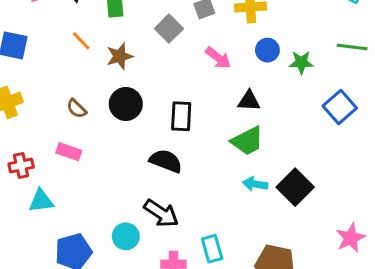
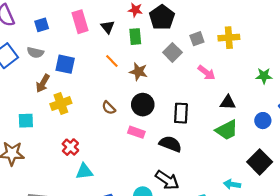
blue circle: (267, 50) -> (263, 121), moved
brown star: (120, 56) -> (138, 72), turned 30
pink rectangle: (69, 152) -> (136, 132), moved
red cross: (21, 166) -> (70, 147), turned -35
cyan arrow: (255, 184) -> (232, 184), moved

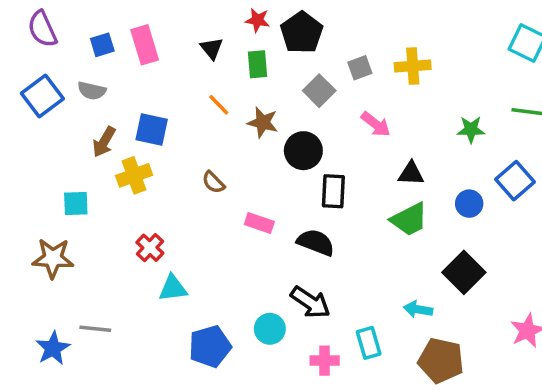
pink rectangle: (80, 22) -> (145, 45), moved
blue square: (65, 64) -> (152, 129), moved
black circle: (143, 105) -> (303, 151), moved

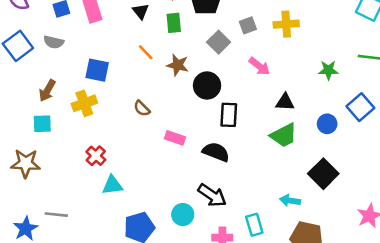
brown arrow: (104, 142) -> (47, 91), moved

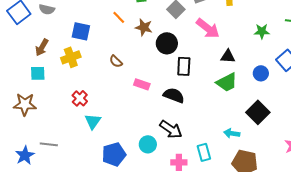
pink arrow: (259, 66) -> (208, 28), size x1.4
cyan triangle: (112, 185) -> (93, 121), turned -48

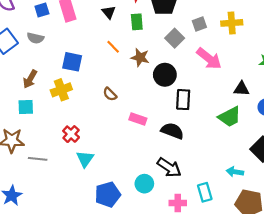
black triangle: (228, 56) -> (241, 89), moved
gray line: (49, 144) -> (38, 159), moved

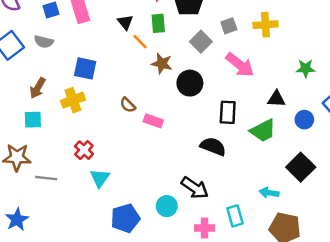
black triangle: (109, 12) -> (125, 22), moved
orange line: (113, 47) -> (140, 42), moved
black rectangle: (183, 100) -> (228, 112), moved
pink rectangle: (138, 119) -> (153, 121), moved
black semicircle: (172, 131) -> (213, 146), moved

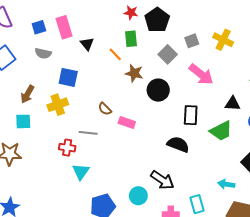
black triangle: (125, 22) -> (87, 44), moved
yellow cross: (265, 25) -> (223, 40), turned 30
gray semicircle: (44, 42) -> (43, 53), moved
red cross: (84, 150) -> (67, 148), turned -35
gray line: (46, 178) -> (88, 133), moved

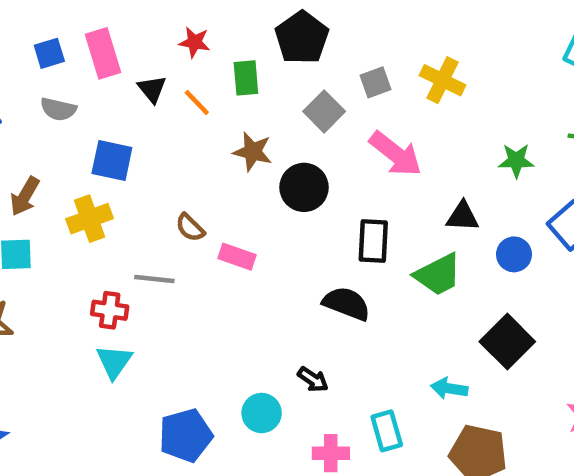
red star: (131, 13) -> (195, 42), moved
orange line: (115, 54) -> (197, 102), moved
cyan triangle: (81, 172) -> (114, 362), moved
black arrow: (162, 180) -> (313, 379), size x0.6

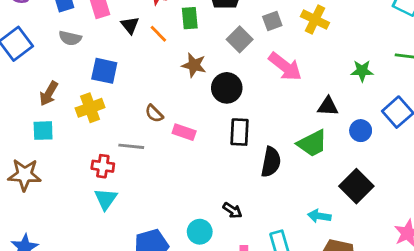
black rectangle: (373, 241) -> (240, 132), moved
black semicircle: (346, 304) -> (271, 162), moved, turned 80

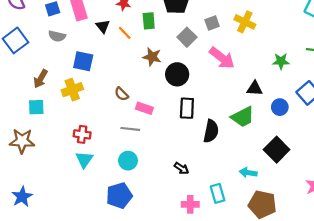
gray line: (131, 146) -> (130, 129), moved
cyan circle: (200, 232) -> (128, 161), moved

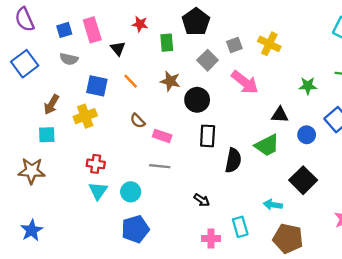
orange line: (125, 33) -> (131, 81), moved
gray line: (130, 129) -> (160, 166), moved
cyan circle: (128, 161) -> (131, 192), moved

